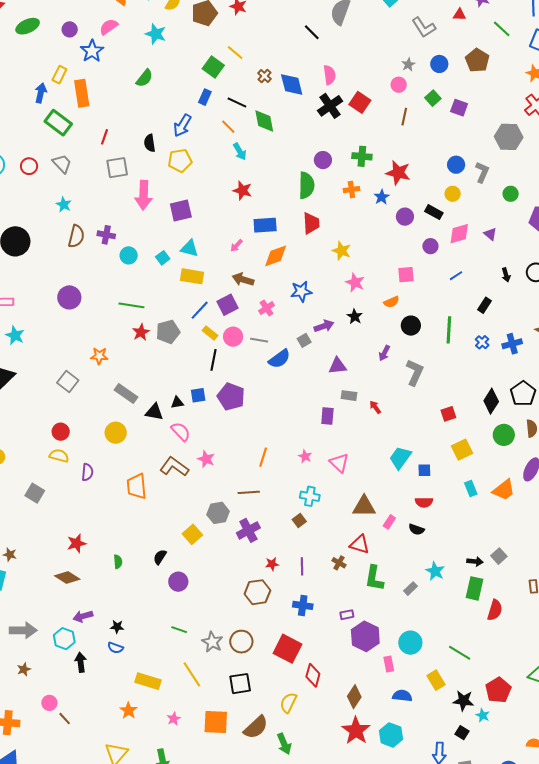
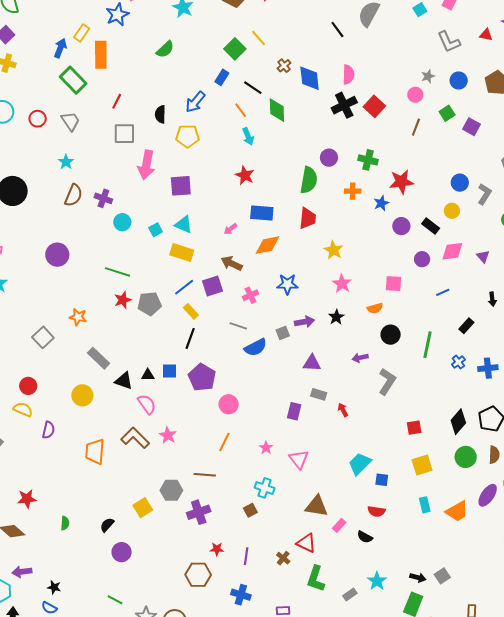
red star: (398, 173) -> (401, 182), turned -30
pink circle: (233, 337) -> (229, 404), moved
purple arrow: (384, 353) -> (360, 358), turned 42

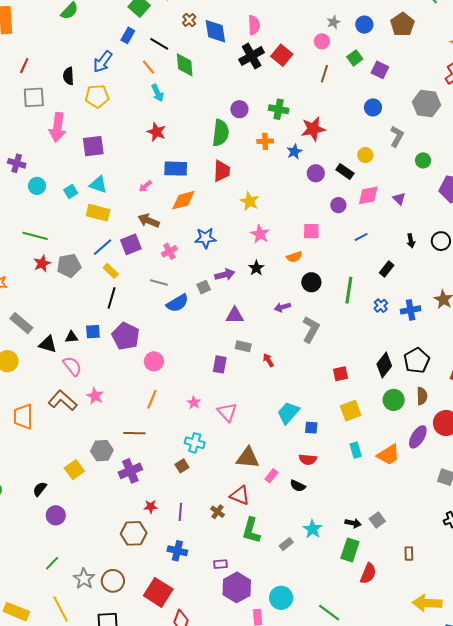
blue circle: (460, 183) -> (373, 107), moved
green line: (115, 600) -> (52, 563), turned -70

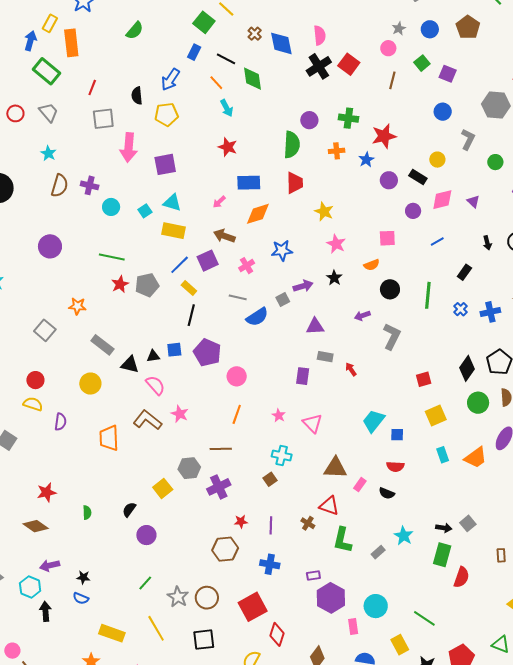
red square: (158, 592) -> (253, 607), turned 32

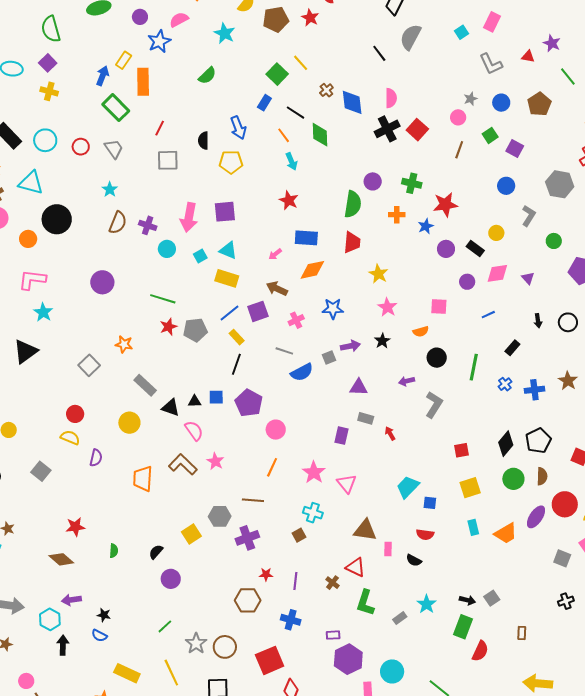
blue arrow: (170, 79) -> (238, 128), turned -60
pink arrow: (129, 147) -> (189, 217), moved
pink star: (279, 415) -> (314, 472), size x1.6
pink rectangle: (360, 485) -> (388, 549), turned -40

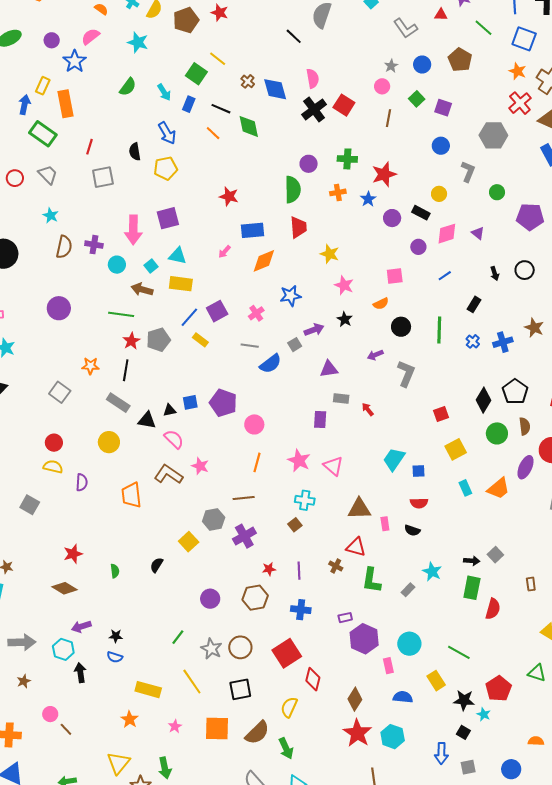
cyan arrow: (291, 161) -> (164, 92), moved
brown arrow: (277, 289) -> (142, 289), moved
black line: (236, 364) -> (126, 370), moved
purple circle: (171, 579) -> (210, 599), moved

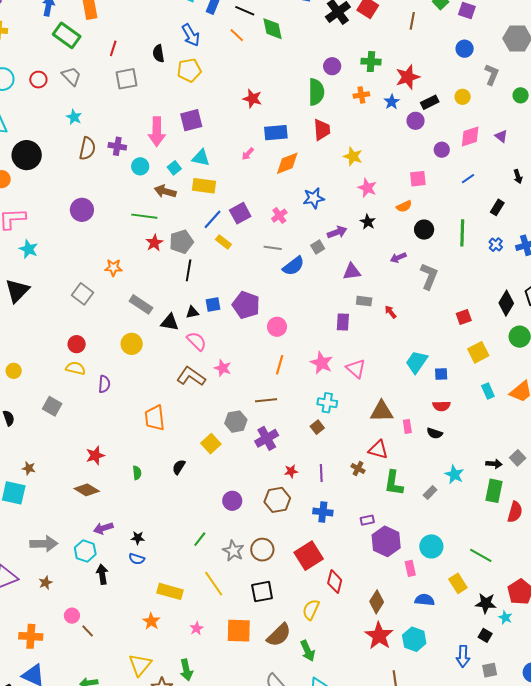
black rectangle: (421, 213) -> (430, 102), moved, turned -54
black line: (126, 370) -> (189, 270), moved
orange trapezoid: (131, 495) -> (155, 418), moved

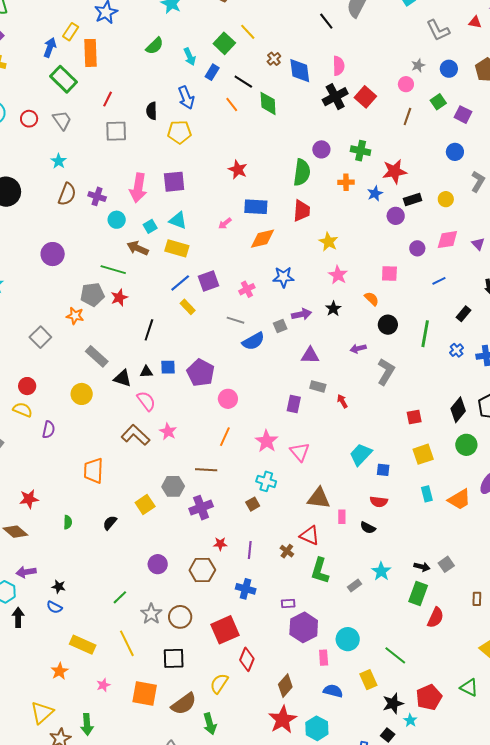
orange semicircle: (404, 206) -> (372, 299), turned -119
gray pentagon: (181, 242) -> (92, 295), moved
black star: (486, 603) -> (393, 703), turned -30

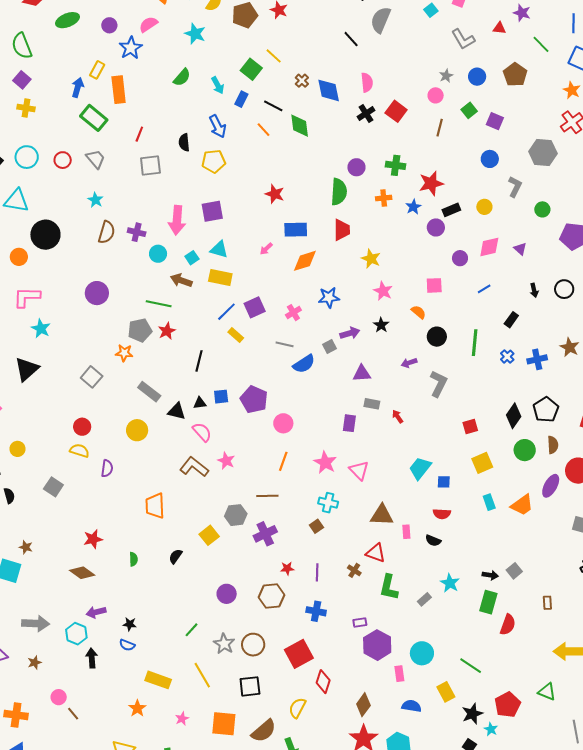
black cross: (335, 97) -> (366, 113), size x0.7

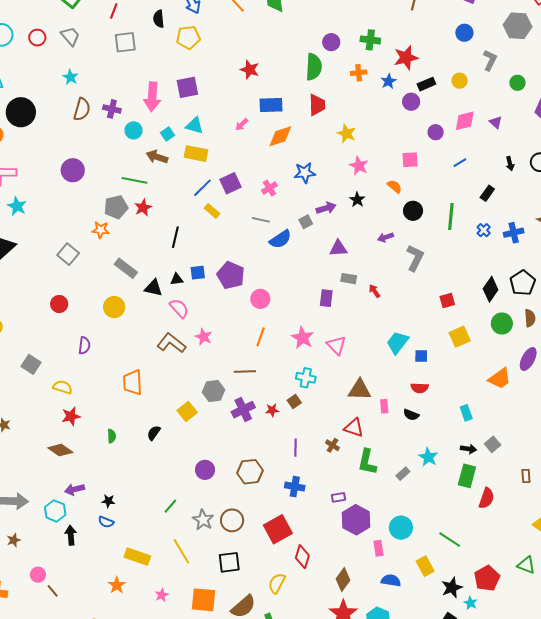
yellow semicircle: (79, 451) -> (63, 387), moved
cyan rectangle: (489, 502) -> (466, 413), moved
red star: (287, 568) -> (272, 410), moved

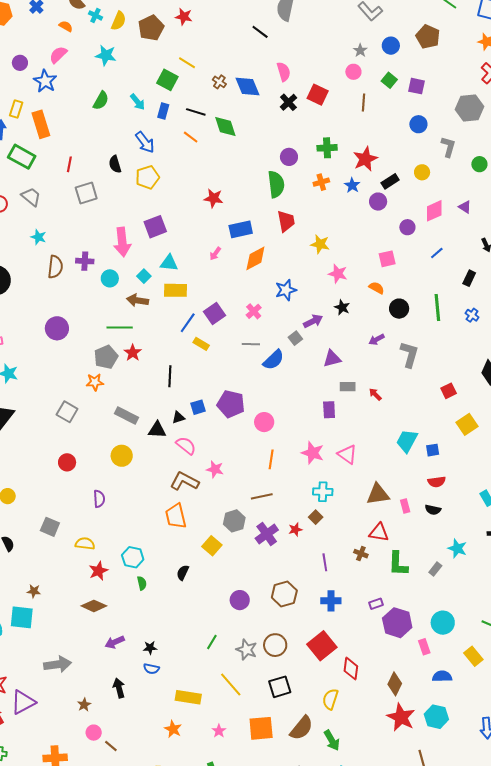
orange trapezoid: (133, 382) -> (176, 516), moved
cyan hexagon: (55, 511) -> (133, 557), moved
brown star: (14, 540) -> (84, 705), moved

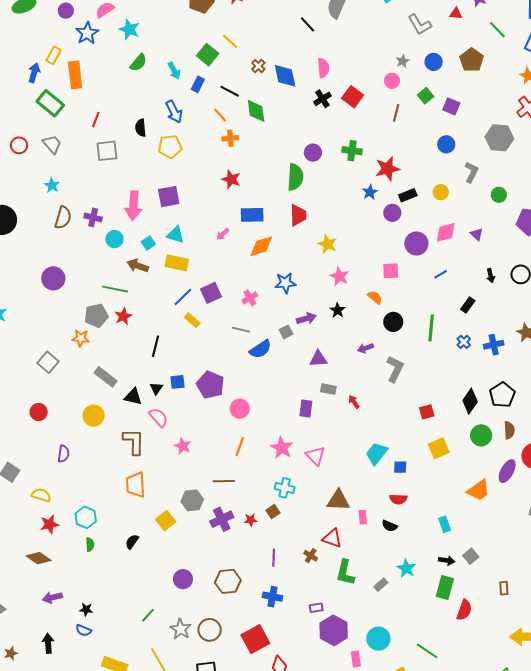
cyan star: (106, 55) -> (129, 29), moved
orange cross: (321, 182) -> (230, 138), moved
purple circle: (407, 227) -> (416, 244), size x1.5
black triangle: (178, 417) -> (156, 388), turned -48
brown L-shape: (184, 481) -> (134, 442), moved, turned 52

